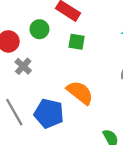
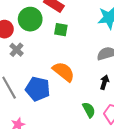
green circle: (39, 29) -> (30, 19), size x1.5

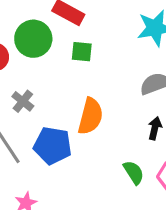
gray cross: (17, 50) -> (23, 101), moved
orange semicircle: (64, 72) -> (91, 116), turned 70

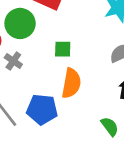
green square: (82, 52) -> (63, 49), moved
gray cross: (23, 101) -> (13, 61), moved

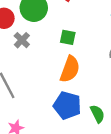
blue pentagon: (42, 109) -> (67, 105), moved

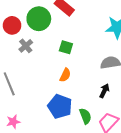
orange semicircle: (70, 69) -> (65, 75), size x0.6

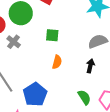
black arrow: (104, 91) -> (90, 66), moved
blue pentagon: (60, 106) -> (35, 94), moved, turned 30

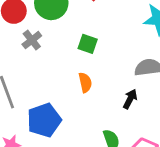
orange semicircle: (57, 62) -> (85, 83), turned -40

